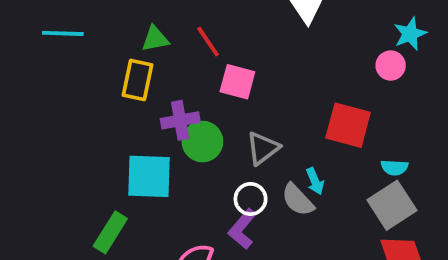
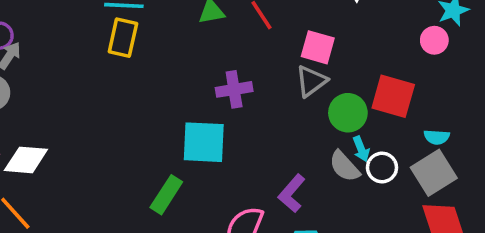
yellow rectangle: (137, 80) -> (123, 38), moved
pink square: (237, 82) -> (318, 47), moved
green circle: (202, 142) -> (348, 113), moved
gray triangle: (263, 148) -> (311, 81), moved
white circle: (251, 199) -> (382, 168), moved

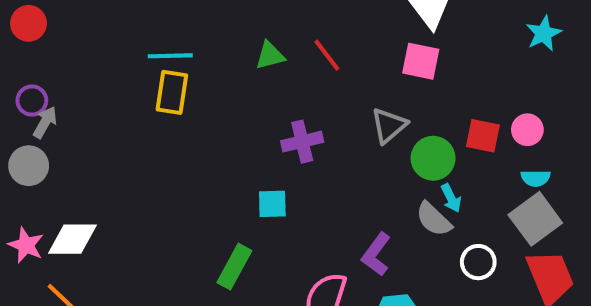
pink circle: (434, 40) -> (527, 130), moved
pink square: (318, 47) -> (421, 61), moved
red square: (393, 96) -> (483, 136), size x0.7
cyan square: (204, 142) -> (272, 204), size x0.6
white circle: (382, 168) -> (478, 262), moved

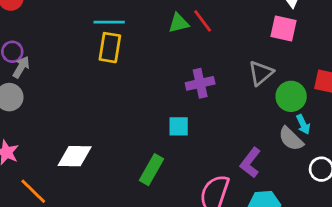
red line: (327, 55) -> (203, 21), moved
white diamond: (72, 239) -> (75, 156), moved

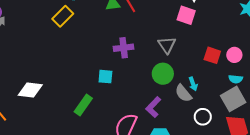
yellow rectangle: (110, 48) -> (63, 16), turned 30
gray triangle: (261, 73) -> (167, 45), turned -30
green circle: (291, 96) -> (163, 74), moved

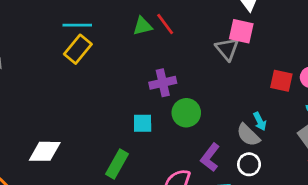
gray triangle: (167, 45) -> (227, 49), moved
green circle: (163, 74) -> (186, 113), moved
white circle: (203, 117) -> (249, 164), moved

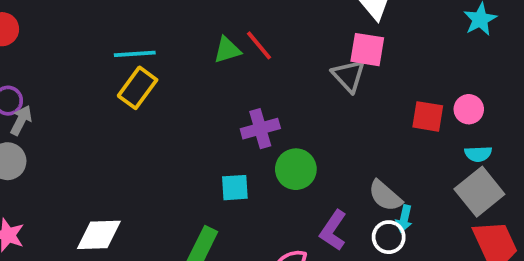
cyan arrow: (260, 121) -> (404, 219), moved, turned 42

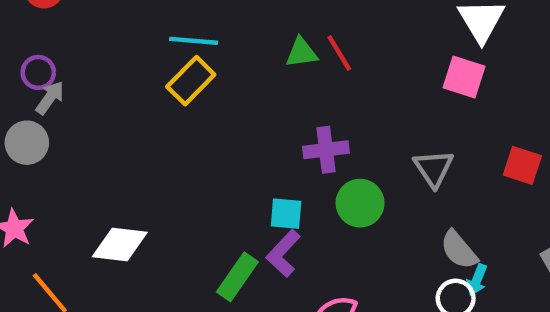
gray triangle: (349, 76) -> (433, 168), moved
purple L-shape: (333, 230) -> (283, 253), moved

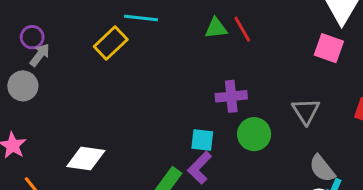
yellow rectangle: (191, 81) -> (111, 43), moved

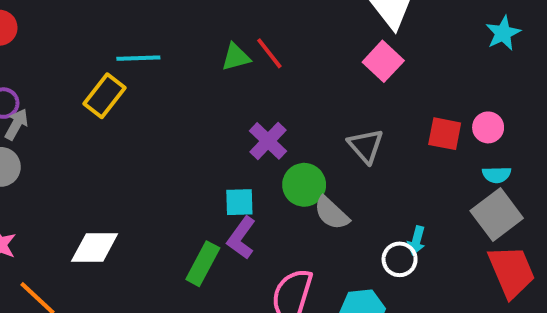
pink square: (329, 48) -> (383, 61), turned 32
purple cross: (231, 96) -> (268, 141), turned -32
gray semicircle: (322, 168) -> (331, 213), moved

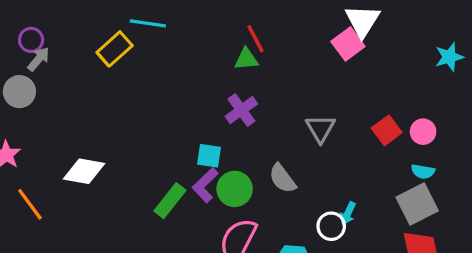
green triangle: (236, 57) -> (246, 59), moved
pink square: (383, 61) -> (348, 44), moved
red square: (445, 134) -> (387, 130), turned 32
green circle: (304, 185) -> (235, 189), moved

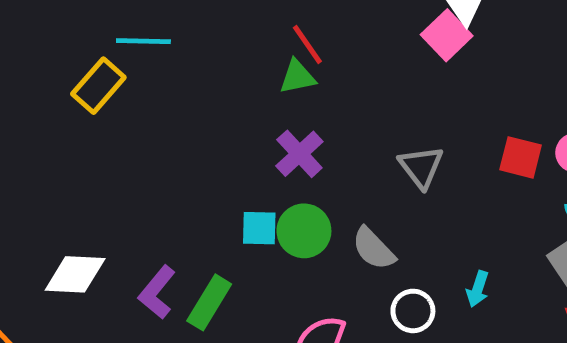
red square: (387, 130) -> (521, 157), turned -32
purple L-shape: (205, 185) -> (157, 292), moved
green circle: (235, 189) -> (304, 231), moved
white circle: (331, 226) -> (413, 311), moved

